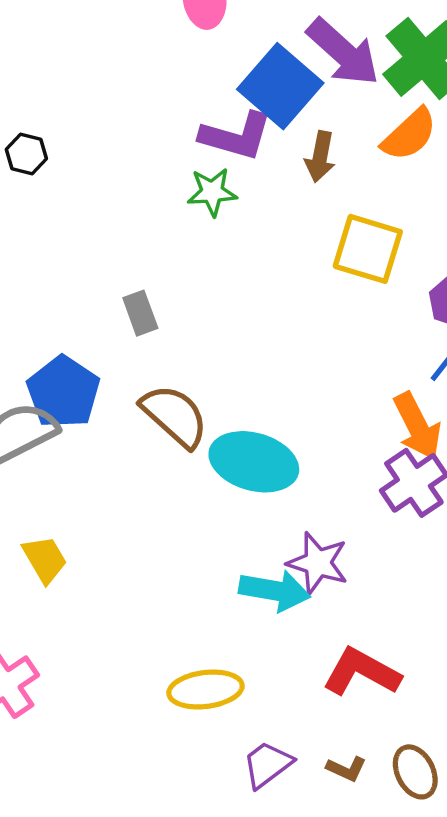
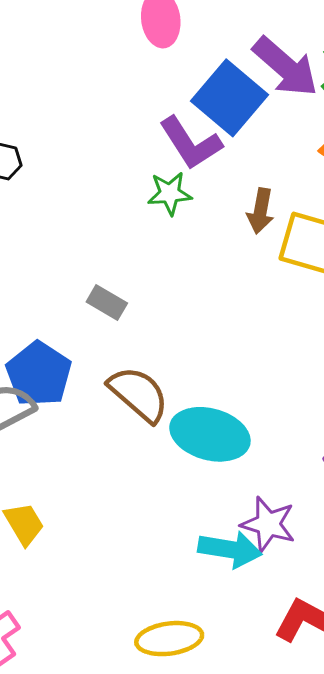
purple L-shape: (236, 136) -> (191, 143), turned 42
brown arrow: (320, 157) -> (260, 211), moved
gray rectangle: (140, 313) -> (107, 303), turned -39

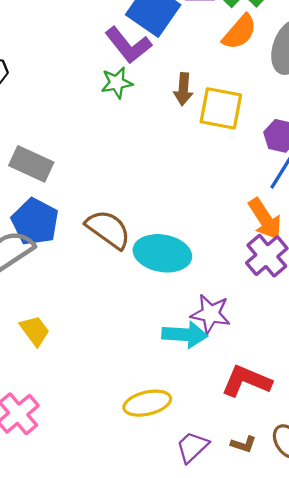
gray rectangle: (107, 303) -> (31, 164), moved, size x1.5

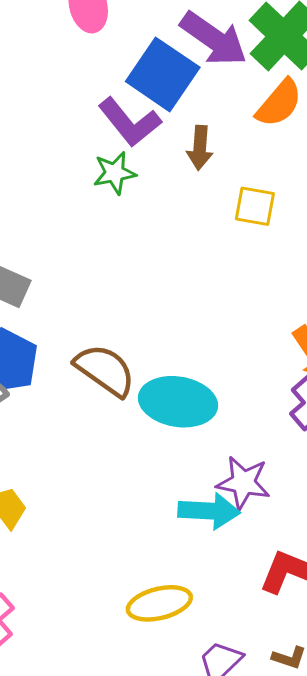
brown arrow: (183, 89) -> (200, 148), moved
yellow square: (221, 108) -> (255, 206), size x0.7

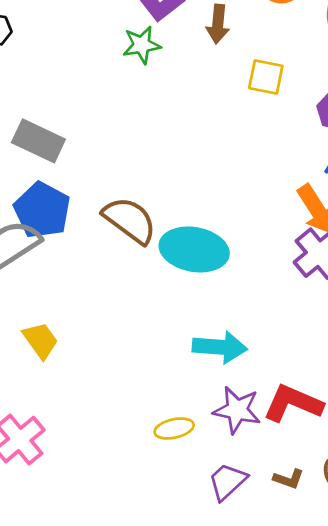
purple star: (243, 483) -> (237, 410), moved
yellow ellipse: (159, 603) -> (174, 428), size x0.7

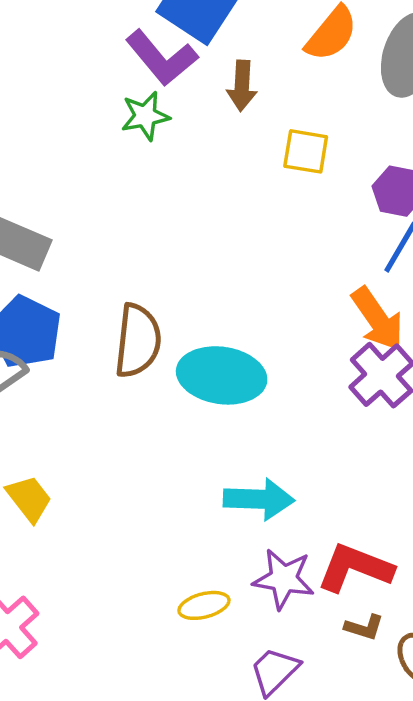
brown semicircle: (130, 220) -> (138, 341), turned 62
brown L-shape: (289, 479) -> (364, 627), moved

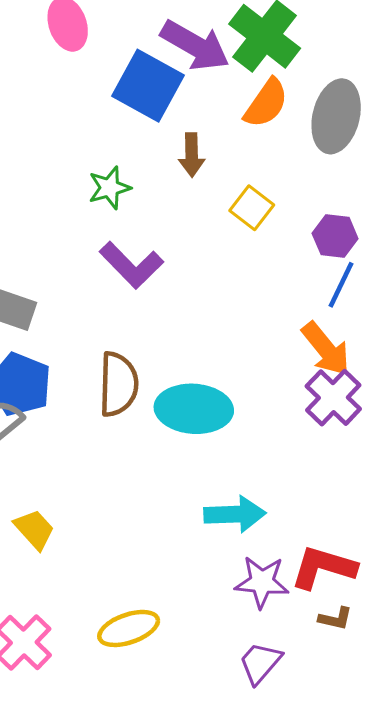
purple L-shape: (162, 58) -> (131, 265), moved
yellow square: (306, 151) -> (252, 208), turned 33
yellow ellipse: (204, 605) -> (129, 628), moved, size x1.4

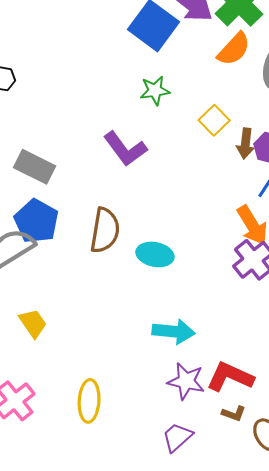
brown arrow: (192, 155) -> (245, 144), moved
green star: (109, 188) -> (155, 91), moved
cyan ellipse: (194, 409) -> (155, 254), size x0.7
yellow ellipse: (129, 628) -> (89, 401), turned -75

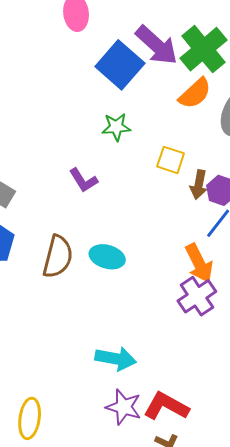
yellow square: (214, 120) -> (171, 160), turned -32
purple L-shape: (125, 149) -> (83, 180), size x0.7
cyan ellipse: (155, 254) -> (107, 257), moved

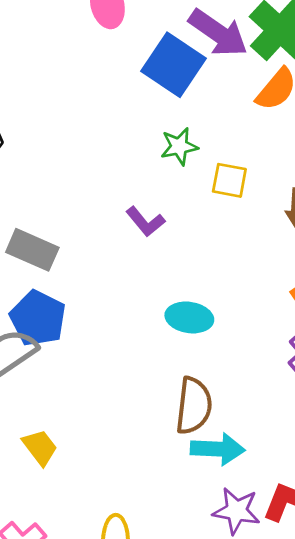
yellow square: (171, 160) -> (229, 180), moved
brown semicircle: (58, 257) -> (194, 406), moved

